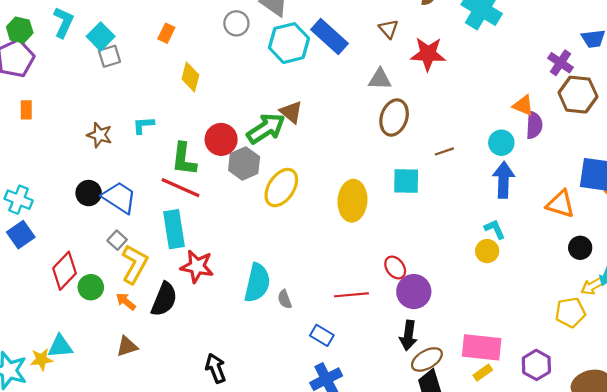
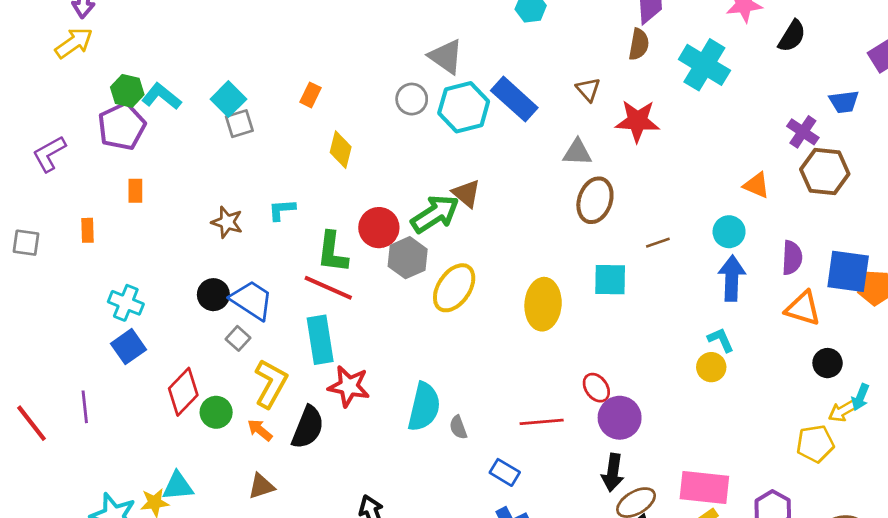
cyan L-shape: (63, 22) -> (161, 96), moved, turned -76
gray circle: (236, 23) -> (412, 99), moved
purple semicircle: (534, 125) -> (792, 258), moved
gray square: (117, 240) -> (238, 338), moved

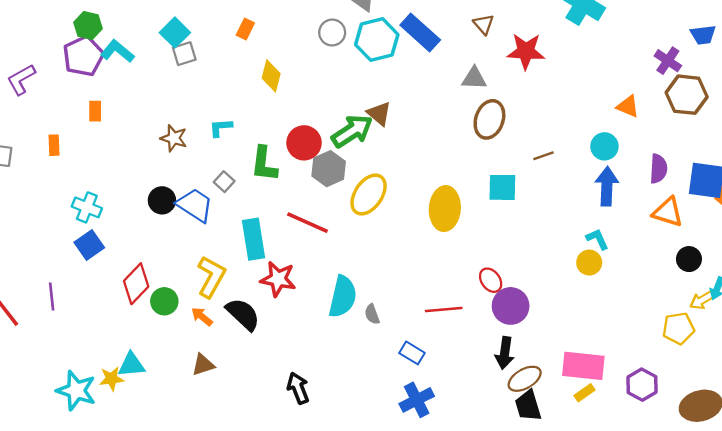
cyan L-shape: (161, 96) -> (117, 51), moved
red line: (328, 288) -> (308, 223), moved
gray square: (238, 338) -> (224, 182), moved
black semicircle: (308, 427) -> (243, 314), turned -69

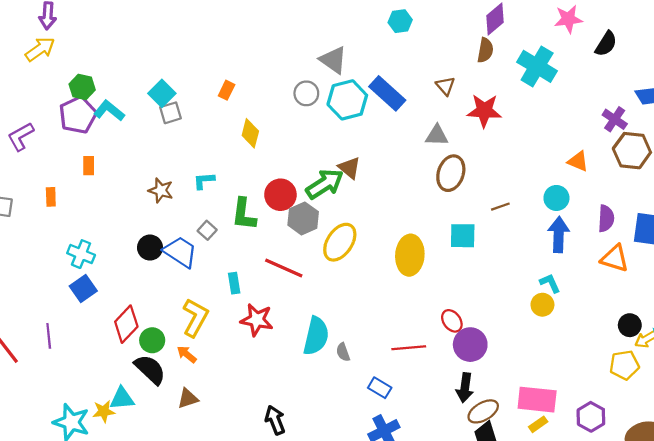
cyan rectangle: (254, 239) -> (234, 283), size x0.6
black circle: (689, 259) -> (630, 325), moved
black semicircle: (243, 314) -> (150, 369), moved

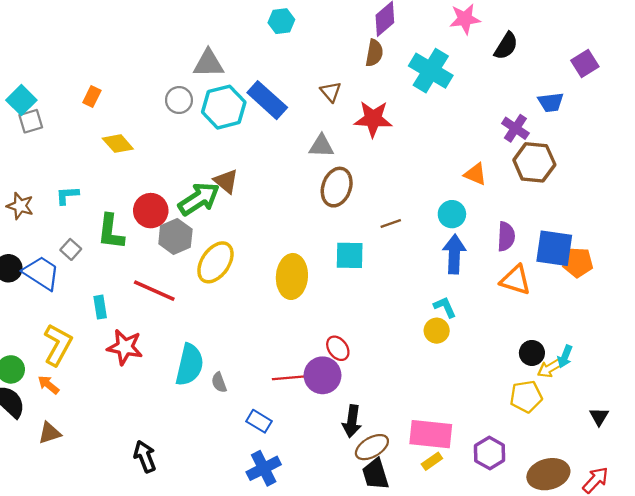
gray triangle: (333, 60) -> (208, 64), turned -36
yellow diamond: (250, 133) -> (118, 144), turned -56
purple circle: (470, 345) -> (323, 375), moved

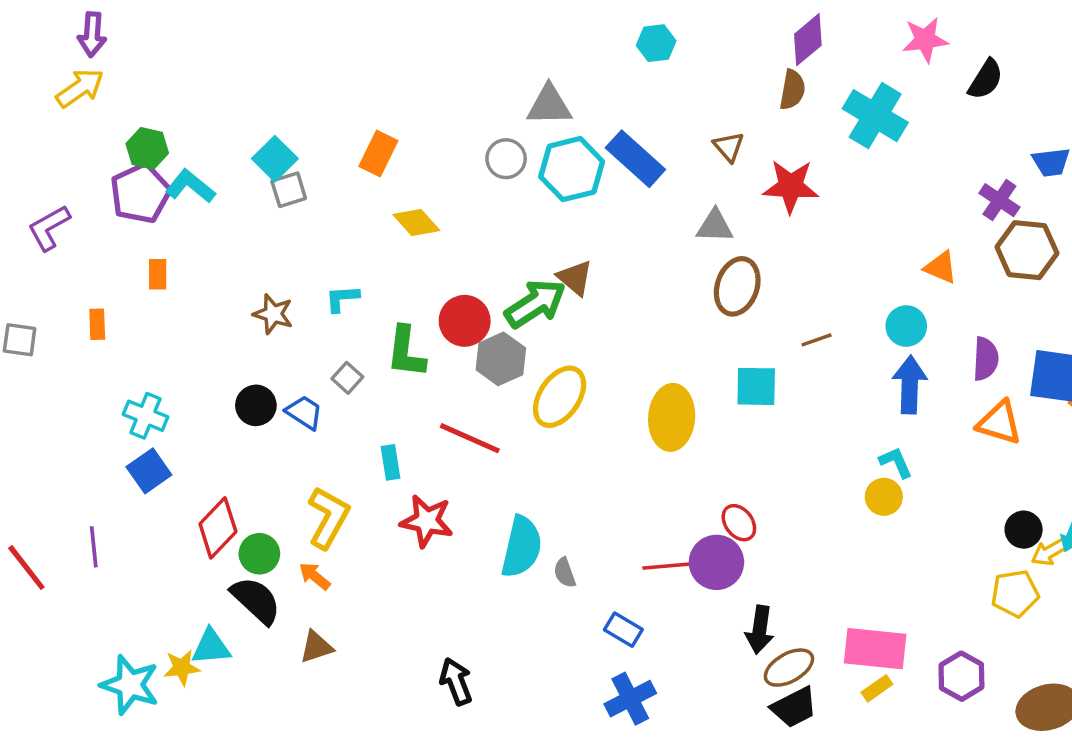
orange rectangle: (92, 96) -> (378, 154), size x1.4
blue trapezoid: (41, 273) -> (304, 412), size x0.7
black trapezoid: (375, 474) -> (794, 707), turned -100

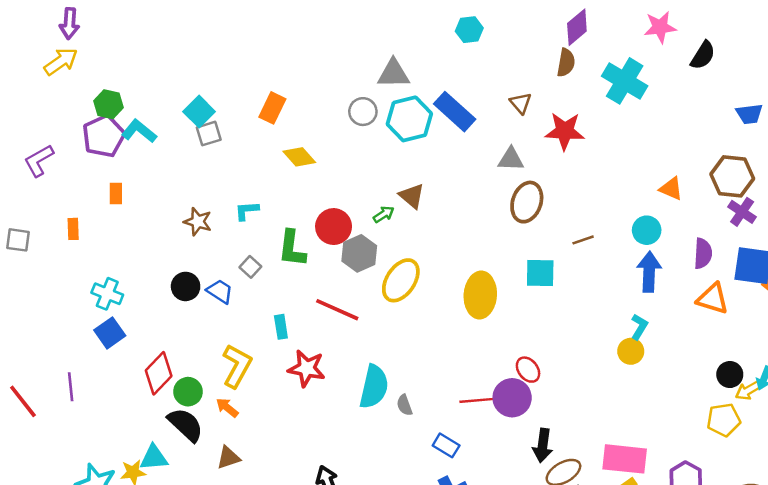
purple cross: (999, 200) -> (742, 212), moved
green arrow: (535, 304) -> (384, 214), size x0.5
cyan L-shape: (896, 462) -> (639, 327), turned 55

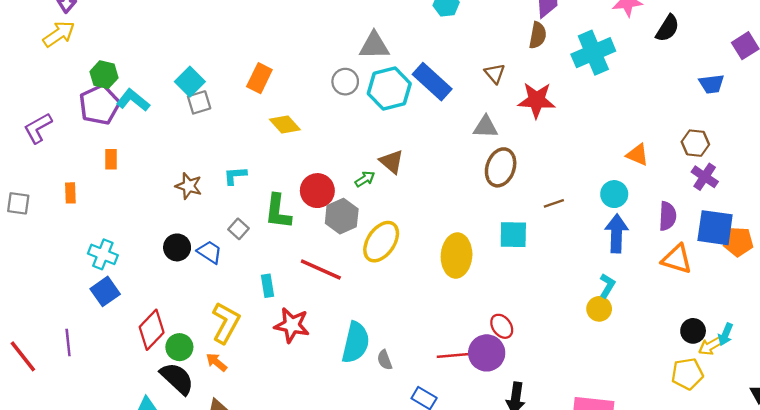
cyan cross: (625, 81) -> (593, 53), turned 36
brown hexagon: (732, 176) -> (695, 143), size x0.7

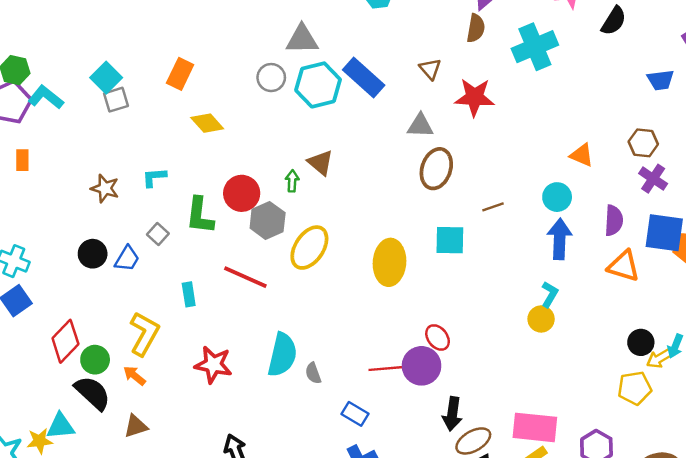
green arrow: (365, 179) -> (292, 181), turned -54
blue trapezoid: (210, 252) -> (127, 259), turned 88
red star: (292, 325) -> (213, 365), moved

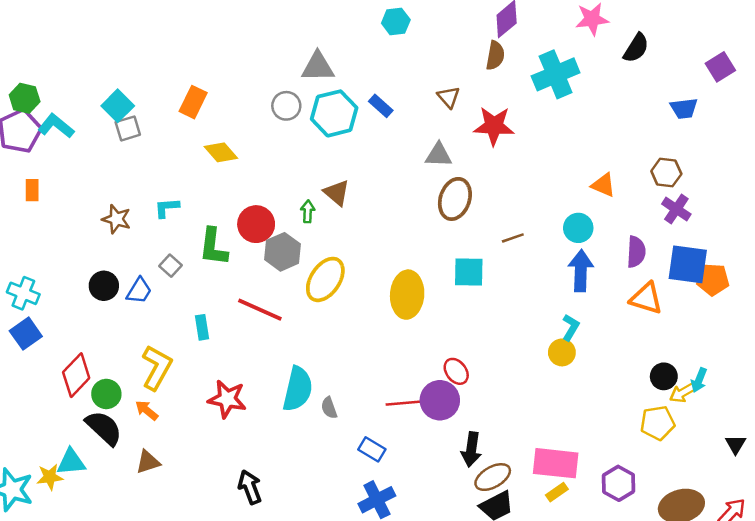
blue rectangle: (364, 78) -> (381, 106), size x0.6

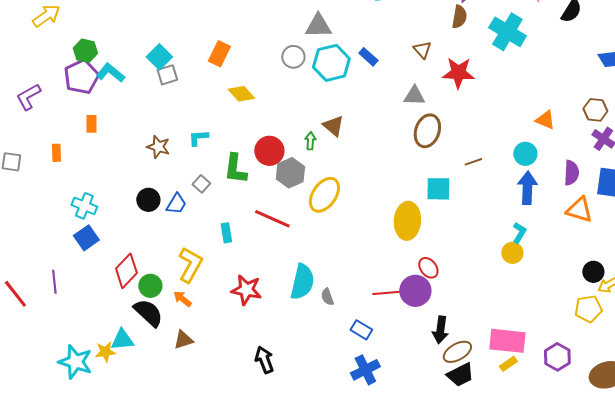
cyan cross: (556, 74) -> (507, 32), turned -36
yellow ellipse: (407, 295) -> (407, 221), moved

